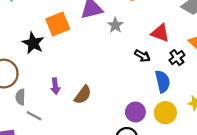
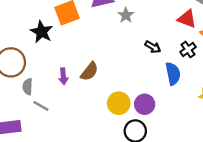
red triangle: (160, 33) -> (187, 19), moved
brown semicircle: (83, 95) -> (89, 71), moved
yellow circle: (165, 113) -> (119, 103), moved

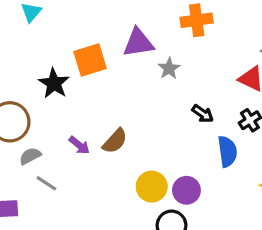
purple arrow: (63, 76) -> (79, 145), turned -49
gray semicircle: (28, 87) -> (30, 156), turned 56

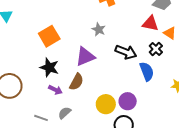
purple triangle: (138, 43) -> (85, 57), moved
black star: (54, 83) -> (49, 67), moved
black arrow: (203, 114) -> (126, 52), size x1.5
gray semicircle: (30, 156) -> (65, 113), moved

